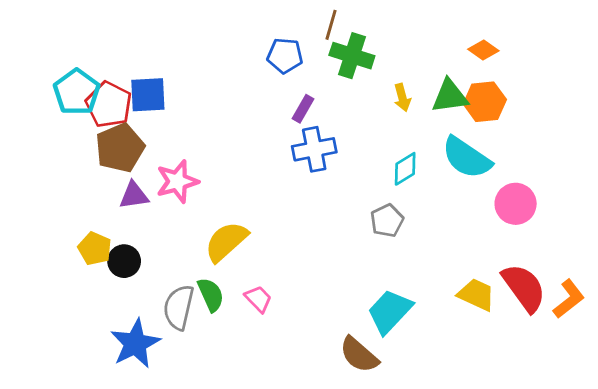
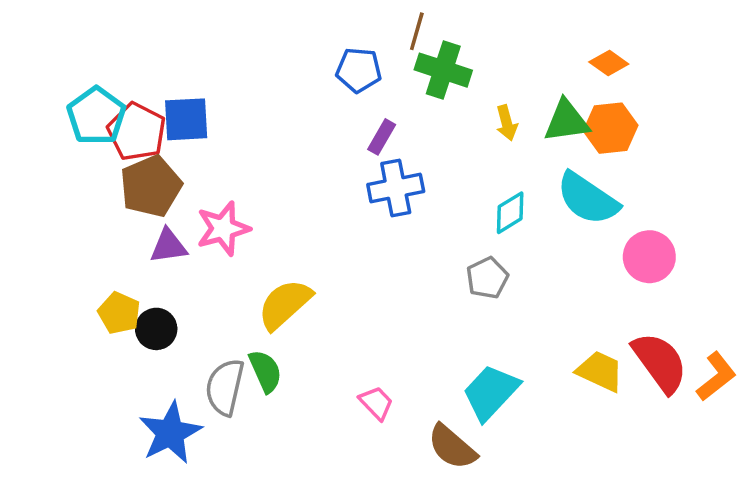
pink trapezoid: (258, 299) -> (376, 403), moved

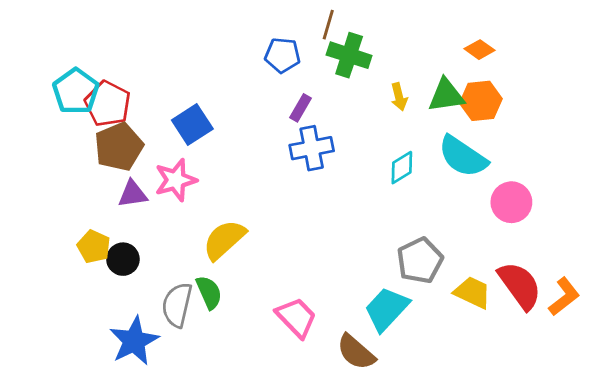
blue square: (186, 119) -> (192, 125), moved, turned -30
gray pentagon: (487, 278) -> (420, 260), moved, size x1.4
pink trapezoid: (376, 403) -> (296, 317), size x1.5

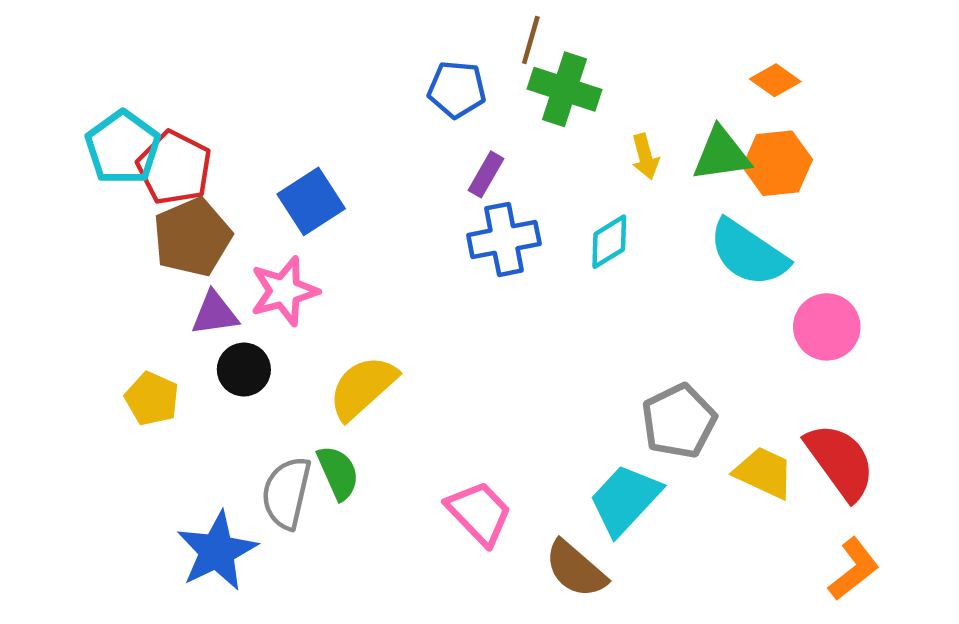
cyan diamond: (402, 168) -> (609, 242), moved
black circle: (123, 259) -> (244, 370), moved
orange L-shape: (564, 297) -> (854, 569), moved

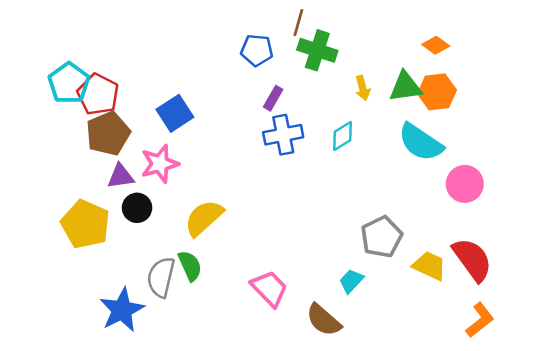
yellow pentagon: (152, 399) -> (85, 224), size x1.6
cyan trapezoid: (625, 500) -> (351, 281), size x0.6

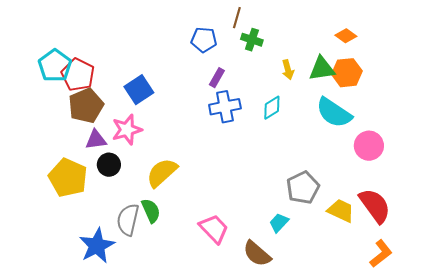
green cross: (317, 50) -> (252, 40), size x0.7

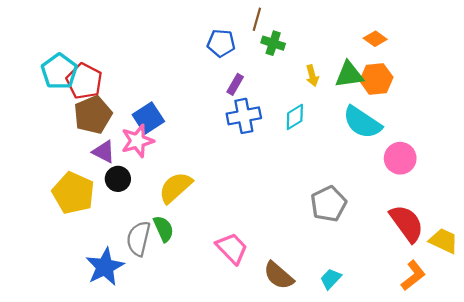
blue square: (139, 90) -> (148, 118), moved
purple triangle: (96, 140) -> (104, 152), turned 35
yellow trapezoid: (341, 211) -> (444, 241), moved
cyan trapezoid: (279, 223) -> (331, 279), moved

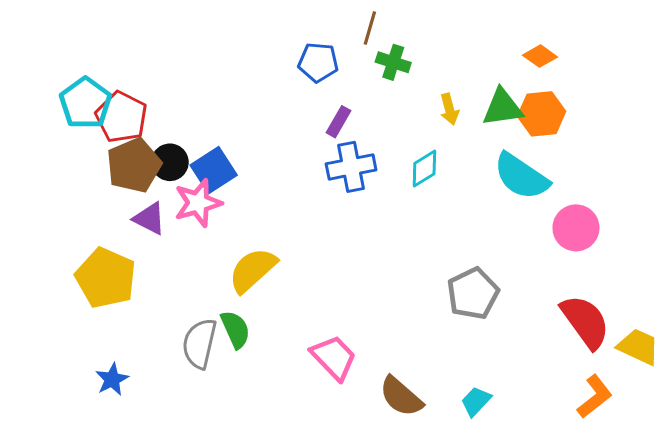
black circle: (118, 179) -> (170, 162), moved
blue star: (105, 267) -> (112, 379), moved, size x0.6

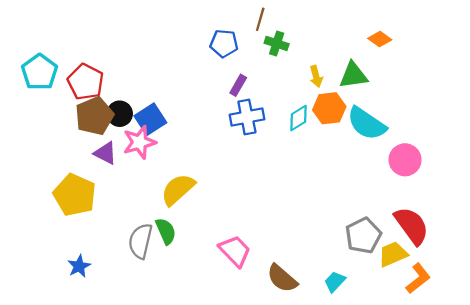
cyan pentagon: (85, 103) -> (40, 72), moved
orange hexagon: (542, 114) -> (329, 108), moved
gray pentagon: (473, 293) -> (363, 236), moved
yellow trapezoid: (638, 347) -> (393, 254), moved, turned -48

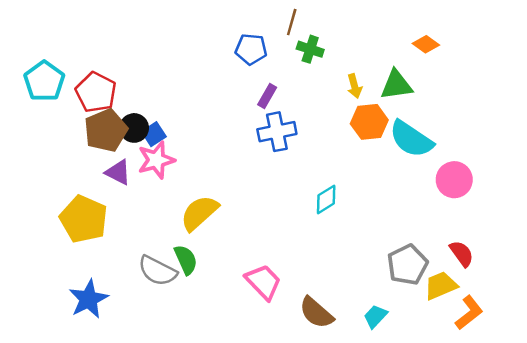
cyan diamond: (299, 118) -> (326, 199), moved
blue square: (150, 119) -> (154, 134), moved, size x0.7
red semicircle: (412, 226) -> (462, 254), size x0.6
gray semicircle: (140, 241) -> (157, 271), turned -76
blue star: (79, 266) -> (89, 299), size x1.5

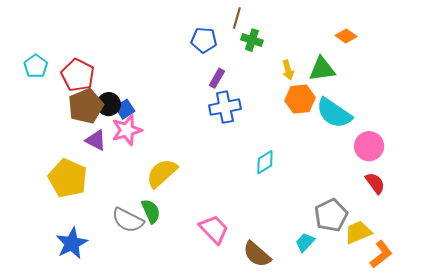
cyan pentagon: (44, 81) -> (36, 66), size x0.7
red semicircle: (462, 254) -> (375, 183), moved
cyan trapezoid: (375, 316) -> (305, 242), moved

